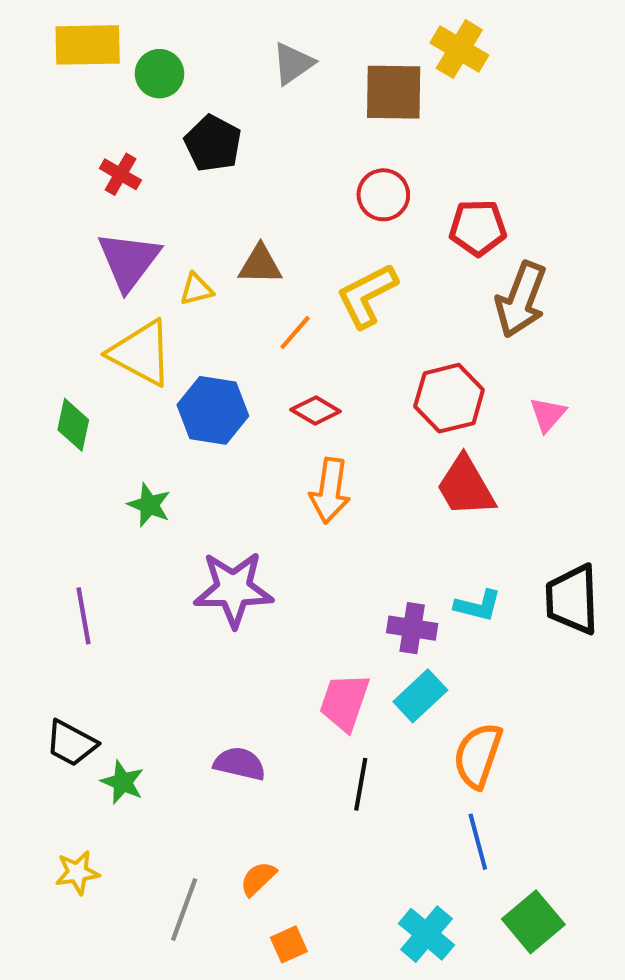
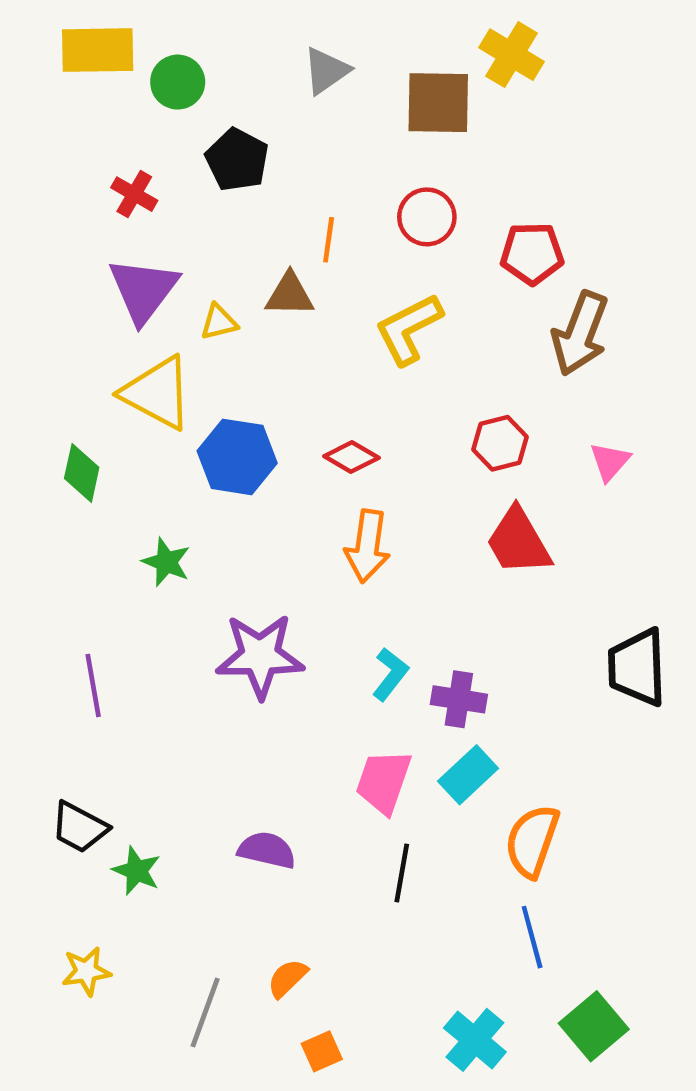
orange line: (295, 332) -> (329, 240), moved, turned -33
red hexagon: (449, 398) -> (500, 443), size x0.7
cyan L-shape: (478, 606) -> (390, 674), moved, turned -66

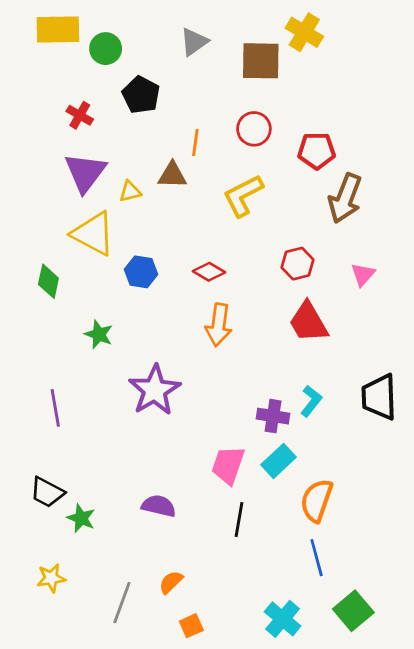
blue hexagon: (237, 457) -> (141, 272), size x0.7
purple star: (260, 656) -> (155, 390), turned -30
cyan L-shape: (390, 674) -> (311, 401), moved

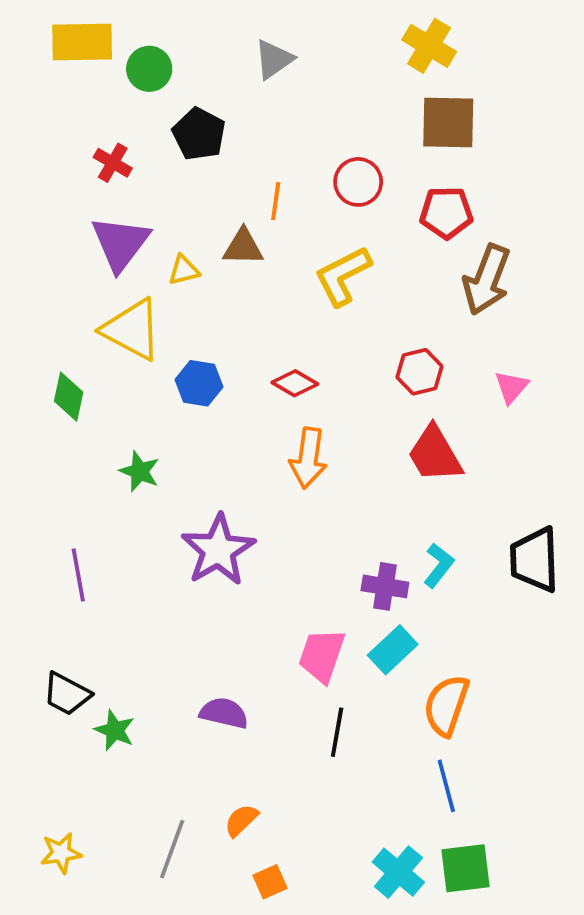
brown square: (261, 61) -> (448, 123), moved
yellow star: (51, 578) -> (61, 853), moved
green square: (353, 611) -> (466, 868), moved, turned 33

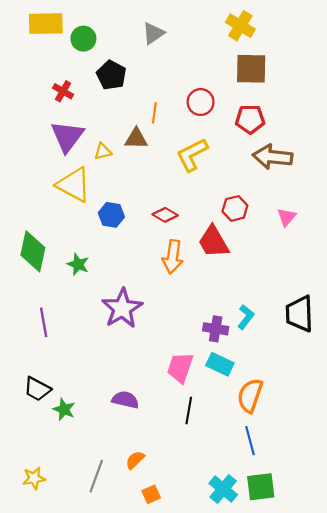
brown arrow: (487, 280) -> (273, 157), turned 75
green diamond: (69, 397) -> (33, 251), moved, size x1.5
red trapezoid: (435, 454) -> (213, 242), moved
cyan rectangle: (393, 650) -> (220, 364), turned 68

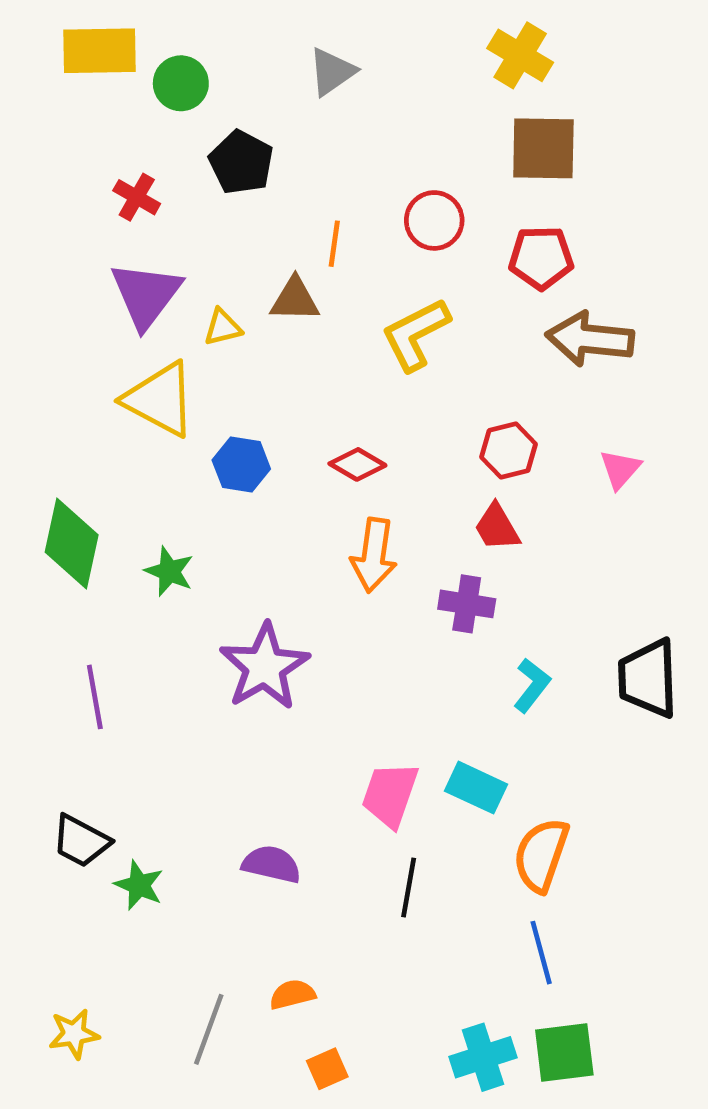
red trapezoid: (213, 242) -> (497, 527), moved, size x0.7
purple cross: (216, 329) -> (467, 604), moved
orange semicircle: (135, 460) -> (292, 994), turned 30
cyan cross: (223, 489) -> (483, 1057), turned 32

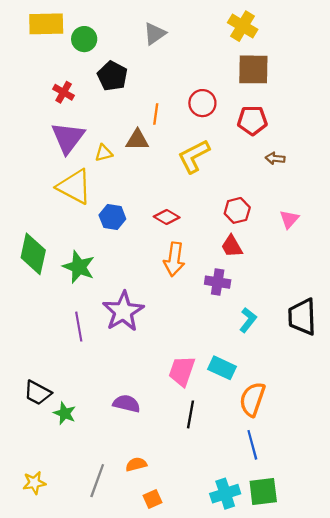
brown arrow: (590, 339) -> (275, 158), size x0.5
green star: (169, 571) -> (79, 267), size x1.4
purple line: (95, 697) -> (79, 327), moved

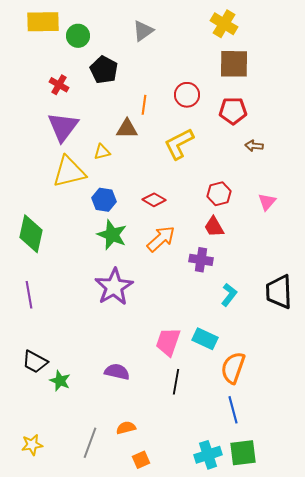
yellow triangle: (104, 153) -> (102, 152), moved
yellow triangle: (74, 187) -> (69, 172), turned -42
orange arrow: (174, 259) -> (161, 239), turned -140
green star: (79, 267) -> (112, 235), moved
purple line: (79, 327) -> (29, 295), moved

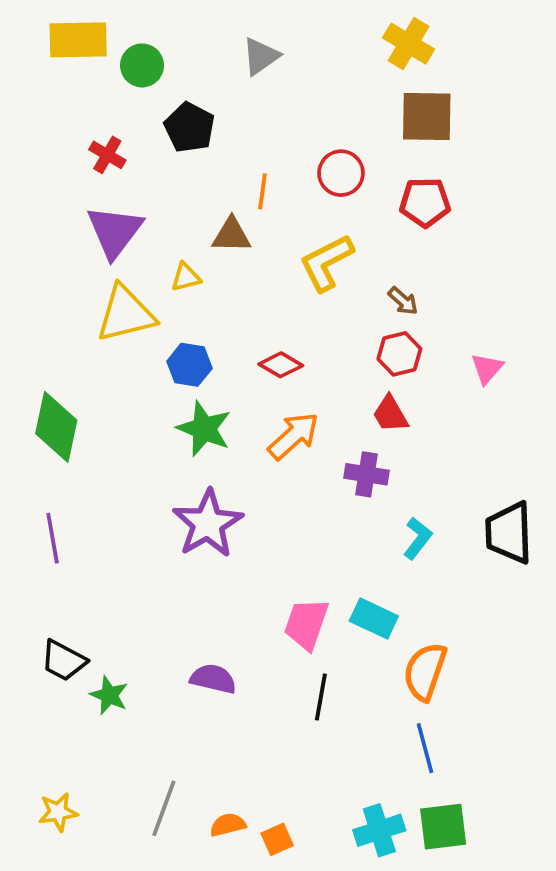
brown arrow: (254, 146) -> (403, 301), moved, turned -144
orange semicircle: (126, 428) -> (228, 825), moved
orange square: (141, 460) -> (277, 839), moved

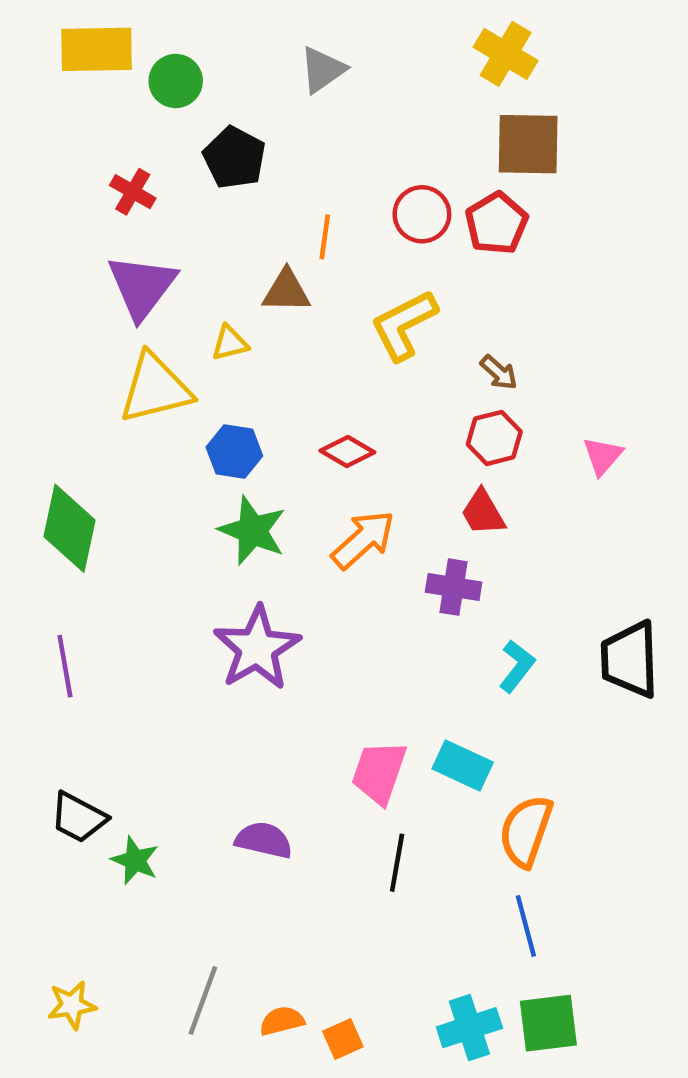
red pentagon: (425, 202) -> (497, 223), moved, turned -30

